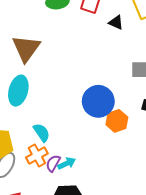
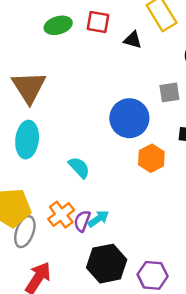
blue circle: (98, 101) -> (129, 118), moved
cyan semicircle: (42, 133) -> (79, 167), moved

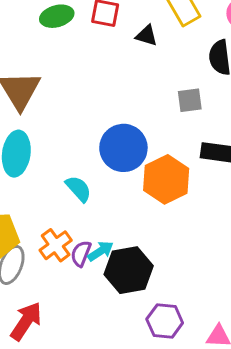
blue circle: (129, 118) -> (123, 148), moved
orange hexagon: (151, 158) -> (166, 179), size x1.4
black hexagon: (107, 264) -> (129, 270), moved

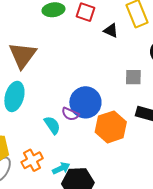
purple semicircle: (81, 254) -> (70, 114), moved, turned -96

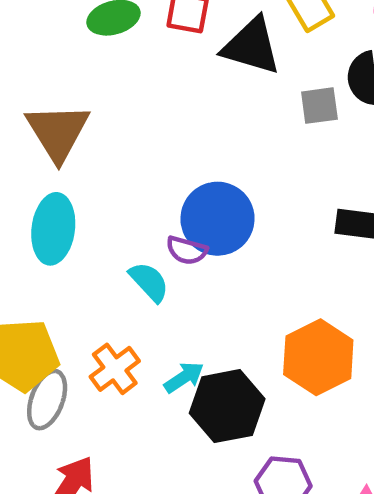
black triangle: (111, 31) -> (251, 46), size x1.8
gray square: (133, 77) -> (319, 106), moved
orange hexagon: (111, 127) -> (318, 357), moved

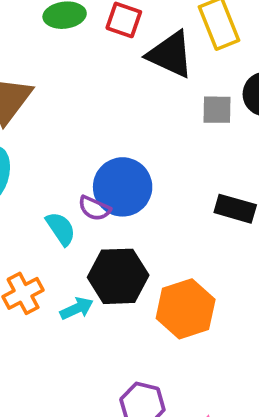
black hexagon: (227, 406) -> (118, 276), moved

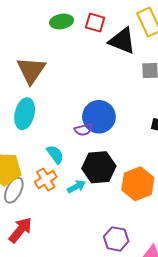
purple semicircle: (94, 208) -> (84, 130), turned -36
cyan semicircle: (61, 229) -> (55, 154), moved

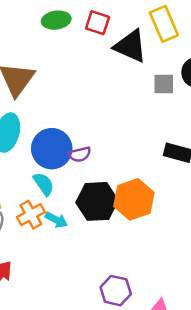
blue circle: (99, 117) -> (52, 149), moved
orange hexagon: (138, 184) -> (134, 199), moved
cyan arrow: (76, 187) -> (56, 220), moved, turned 54

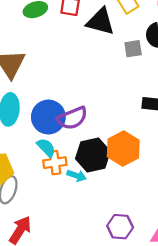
purple semicircle: (80, 154) -> (72, 118), size x1.6
orange cross: (31, 215) -> (55, 163), moved, turned 30
cyan arrow: (56, 220) -> (77, 176), moved

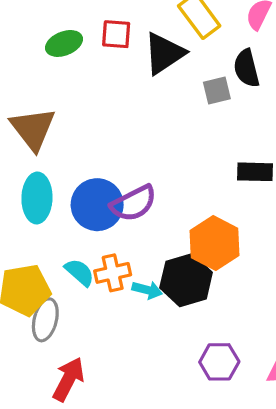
black triangle: (100, 22) -> (164, 53), turned -44
cyan semicircle: (46, 147) -> (80, 272), moved
black hexagon: (93, 155) -> (186, 280), moved

